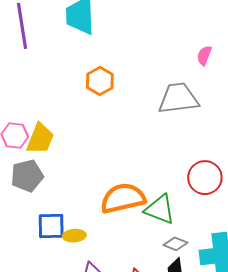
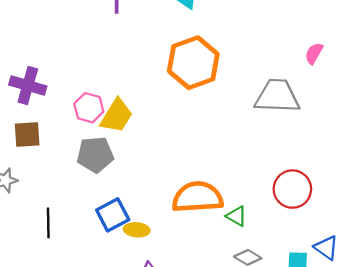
orange hexagon: (100, 81) -> (193, 63), size x1.6
green triangle: (160, 209) -> (236, 216), size x0.6
blue square: (51, 226) -> (113, 215), turned -36

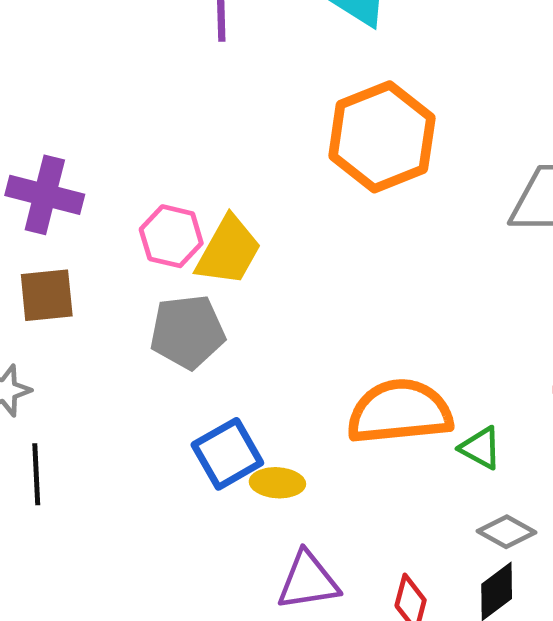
black line: (48, 223) -> (36, 474), moved

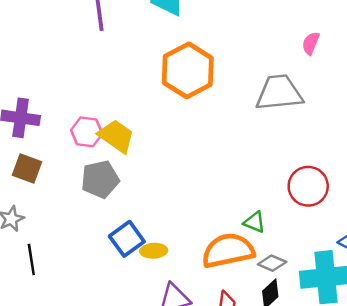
yellow trapezoid: (228, 251) -> (116, 136), turned -78
brown square: (47, 295) -> (27, 168), turned 32
orange semicircle: (400, 412) -> (228, 251), moved

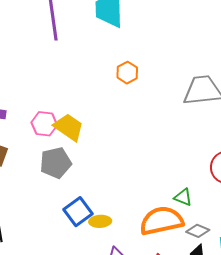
orange hexagon: (188, 70) -> (127, 73), size x0.5

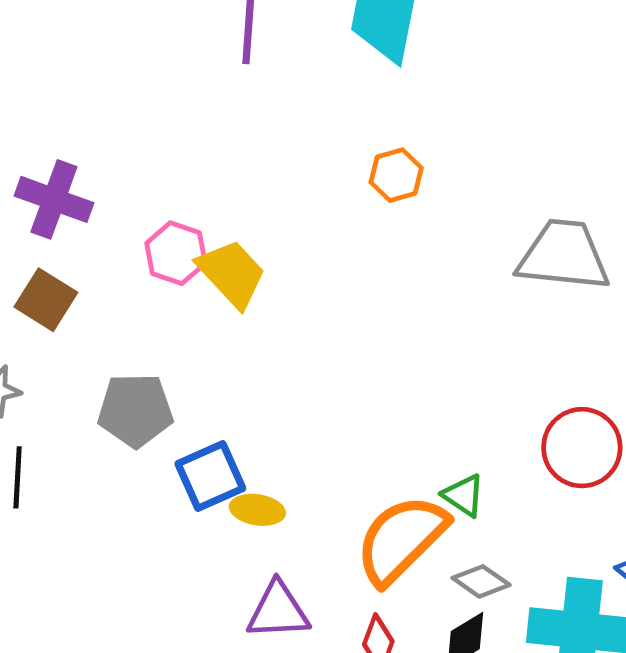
gray pentagon: (56, 163) -> (135, 410), moved
orange semicircle: (161, 221) -> (401, 539), turned -45

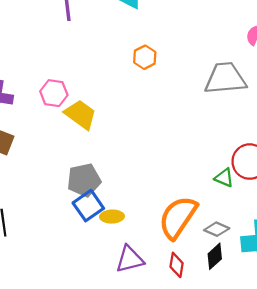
pink hexagon: (176, 253) -> (54, 93), moved
gray pentagon: (135, 410) -> (84, 180), moved
green triangle: (464, 495) -> (224, 178), moved

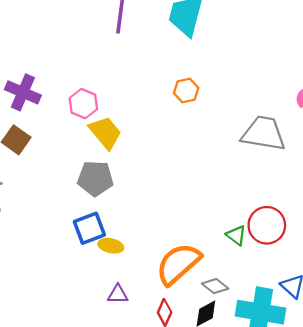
gray pentagon: (84, 180) -> (95, 178), moved
purple triangle: (130, 259) -> (118, 294), size x0.7

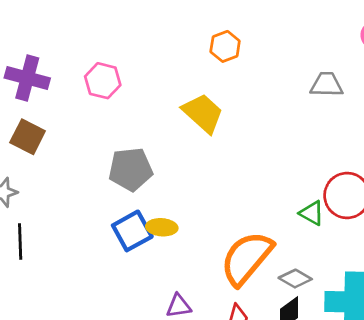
yellow trapezoid: (105, 133) -> (203, 113), moved
gray trapezoid: (264, 133) -> (327, 85), size x0.6
yellow ellipse: (111, 246) -> (162, 227), moved

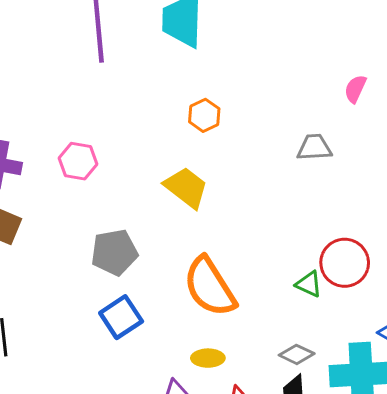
yellow ellipse: (162, 227) -> (208, 358), moved
orange semicircle: (247, 258) -> (210, 287), moved, turned -68

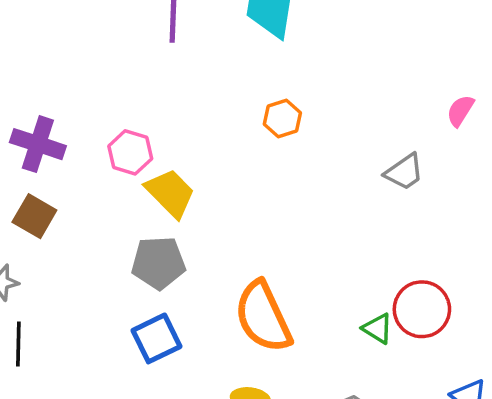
gray trapezoid: (314, 147) -> (404, 172), turned 141
yellow trapezoid: (186, 187) -> (170, 193), moved

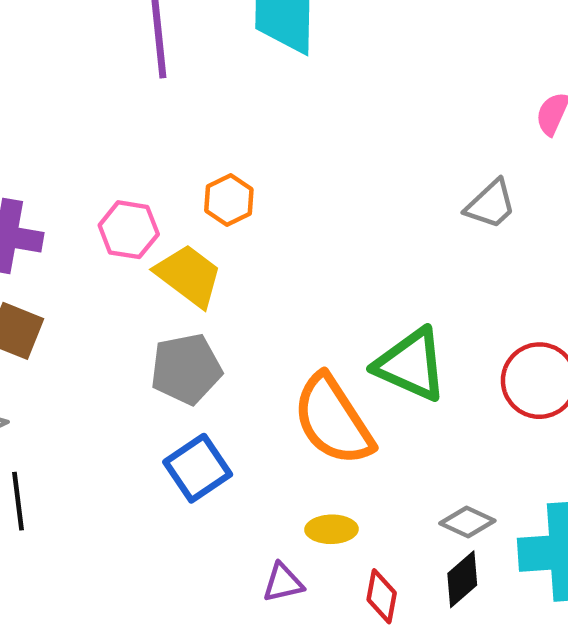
orange hexagon: (282, 119) -> (229, 200), moved
green triangle: (378, 328) -> (411, 365), moved, size x1.8

